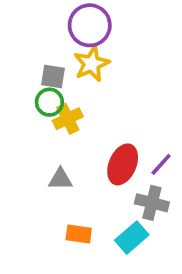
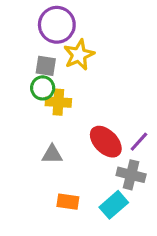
purple circle: (90, 25) -> (57, 25), moved
yellow cross: (68, 119) -> (58, 102), turned 30
red ellipse: (123, 164) -> (106, 142), turned -68

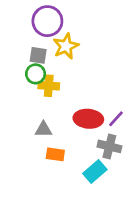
red ellipse: (106, 142) -> (88, 119), turned -40
orange rectangle: (68, 202) -> (55, 154), moved

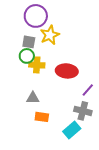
red ellipse: (88, 119) -> (67, 71), moved

